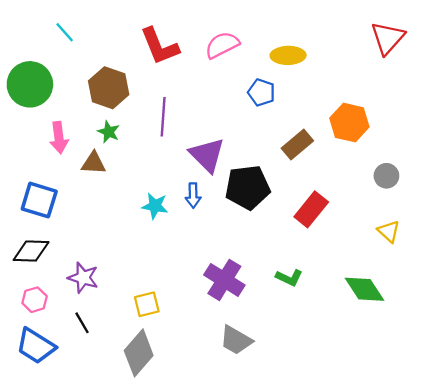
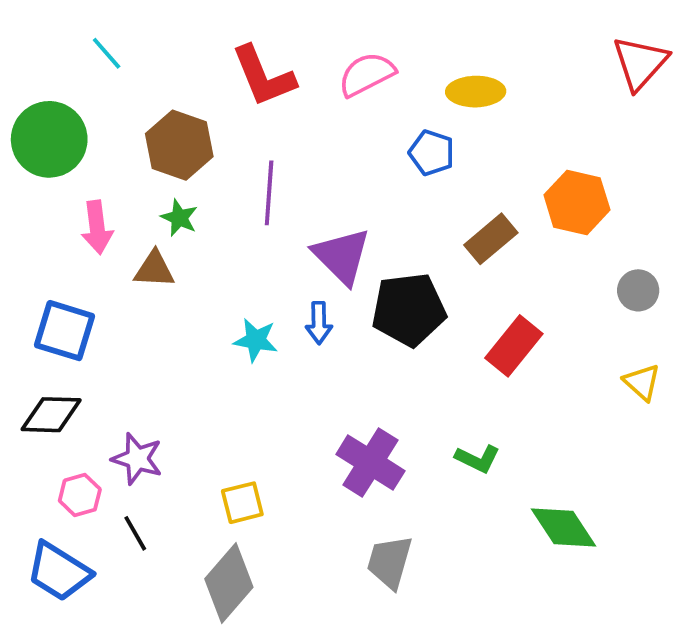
green diamond: (364, 289) -> (564, 528), moved
pink hexagon: (35, 300) -> (80, 495), moved
gray trapezoid: (236, 340) -> (390, 562), turned 76

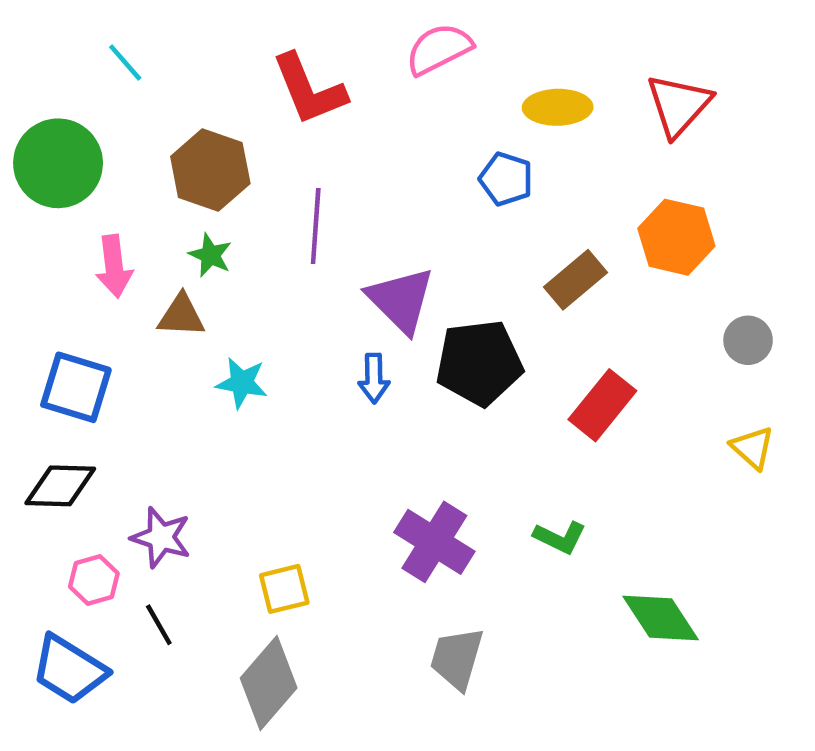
red triangle: (640, 63) -> (679, 105), moved
pink semicircle: (367, 74) -> (439, 49), moved
cyan star: (256, 340) -> (242, 383), moved

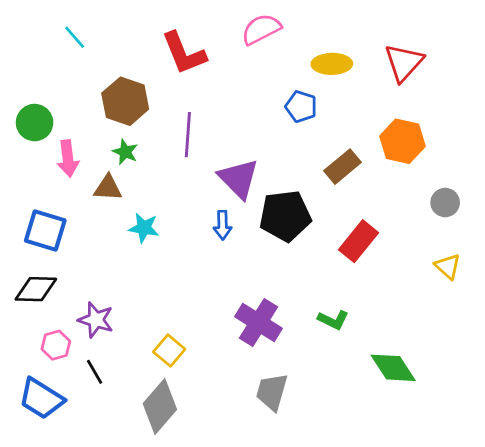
green circle: (58, 163) -> (35, 123), moved, size x0.7
yellow square: (284, 589) -> (169, 351), turned -36

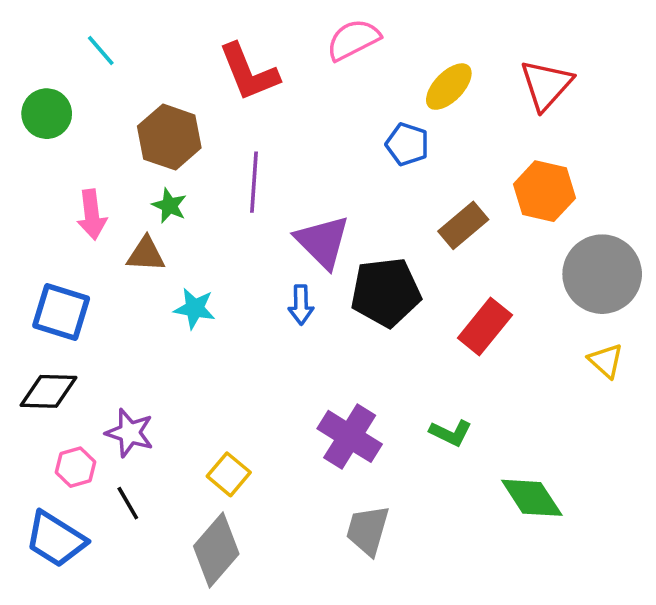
yellow ellipse: (332, 64) -> (449, 87), turned -45
green circle: (35, 123) -> (47, 114), moved
gray circle: (445, 203) -> (602, 274), size x2.0

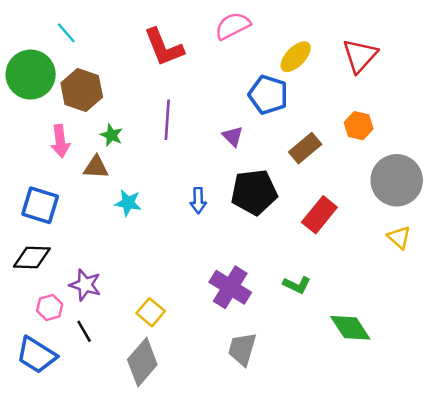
green circle: (47, 114) -> (31, 75), size x1.5
brown hexagon: (169, 137) -> (82, 90), moved
blue pentagon: (407, 144) -> (268, 95), size x1.4
orange hexagon: (544, 191) -> (359, 126), size x0.7
purple triangle: (323, 242) -> (233, 136), moved, size x0.6

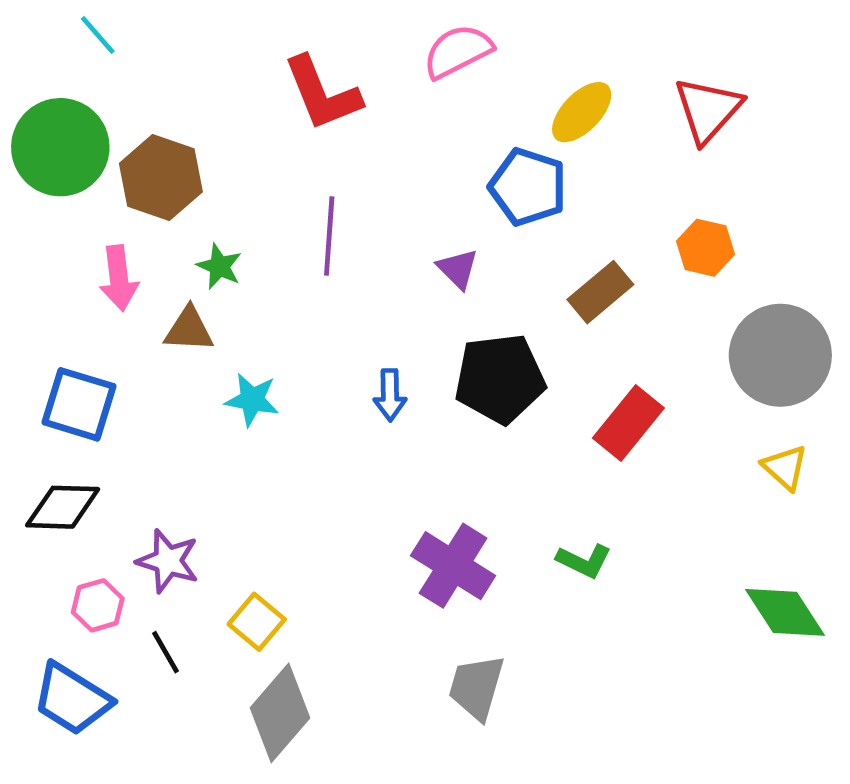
cyan line: (66, 33) -> (98, 35), moved
yellow square: (151, 312) -> (257, 622), moved
green diamond: (350, 328) -> (785, 612), moved

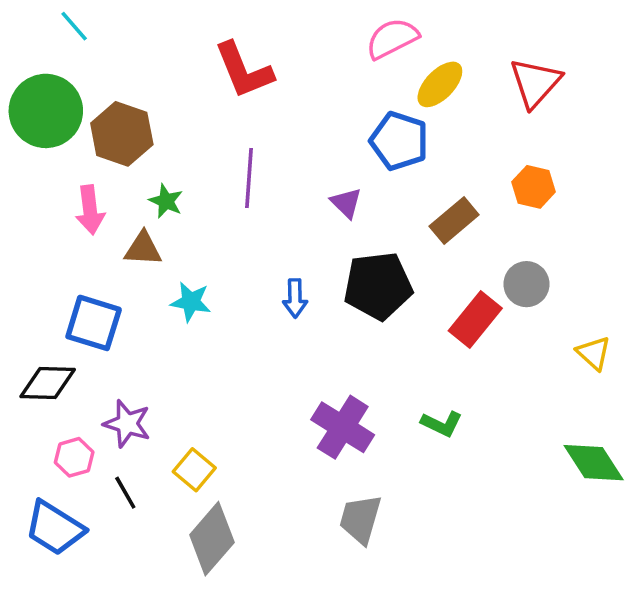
pink semicircle: (458, 51) -> (392, 38), moved
gray circle: (780, 355) -> (526, 284), moved, size x0.6
blue square: (79, 404) -> (94, 323), moved

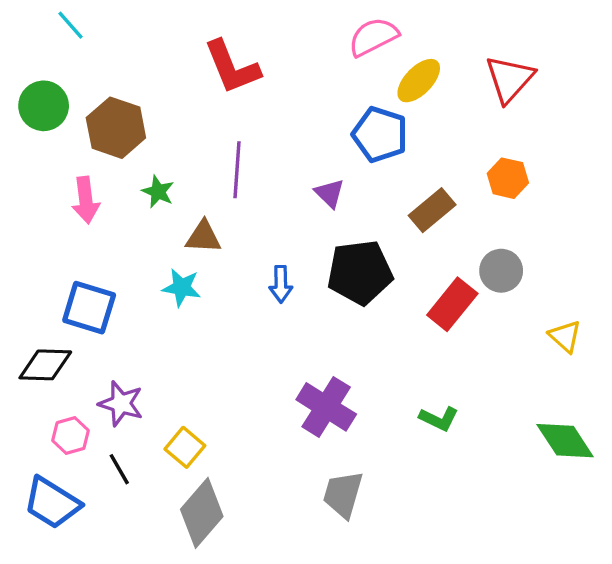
green circle: (46, 111) -> (44, 106), size x0.7
brown triangle: (143, 249) -> (203, 237), moved
green L-shape: (442, 424) -> (439, 419), moved

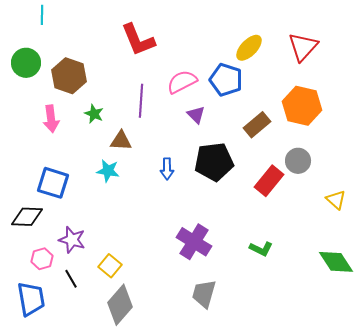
cyan line: (71, 25) -> (42, 15), turned 42
pink semicircle: (373, 37) -> (182, 82), moved
orange hexagon: (508, 178) -> (302, 106), size x1.6
blue trapezoid: (52, 503) -> (31, 299), turned -132

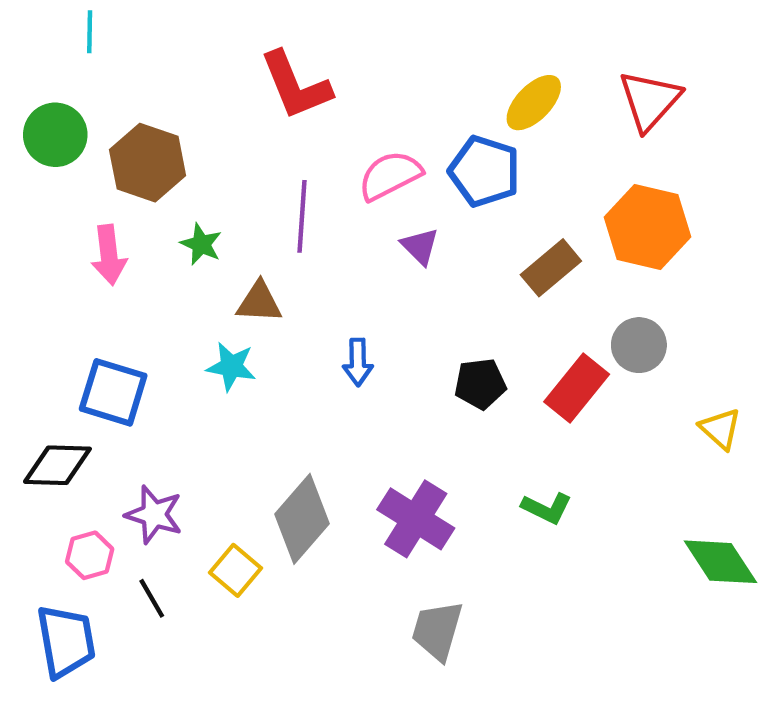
black pentagon: (214, 162) -> (480, 384), moved, size x0.6
green L-shape: (261, 249) -> (547, 508), moved
gray diamond: (120, 305) -> (302, 519), moved

